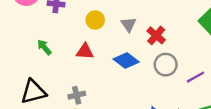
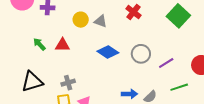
gray triangle: (129, 24) -> (101, 21), moved, turned -32
red cross: (156, 35) -> (133, 12), moved
red triangle: (85, 51) -> (62, 45), moved

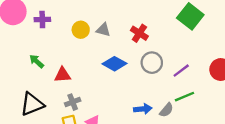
red cross: (133, 12) -> (139, 33), moved
red triangle: (62, 45) -> (63, 75), moved
green line: (179, 87) -> (185, 97), moved

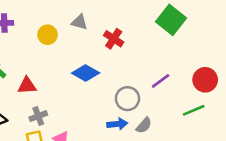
gray triangle: (103, 30) -> (79, 22), moved
gray circle: (152, 63) -> (127, 99), moved
green line: (185, 97) -> (194, 110), moved

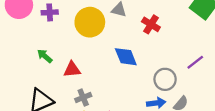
yellow circle: (48, 35) -> (90, 22), size x1.6
blue diamond: (86, 73) -> (126, 57), turned 40

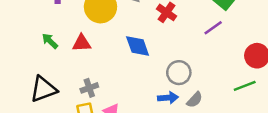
purple line: (195, 62) -> (213, 28), moved
red triangle: (72, 70) -> (82, 43), moved

